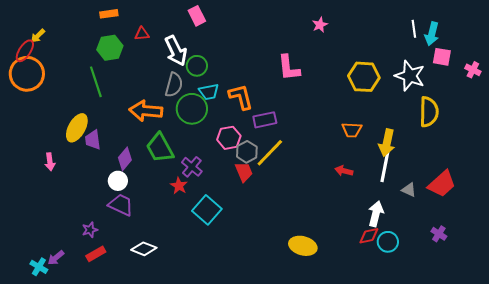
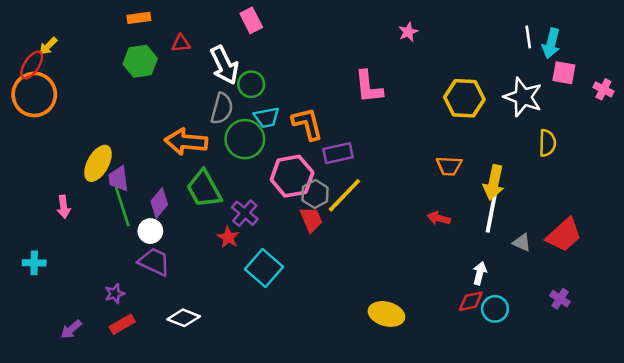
green line: (96, 82) -> (122, 207), moved
yellow semicircle: (429, 112) -> (547, 143), size x0.7
pink hexagon: (229, 138) -> (292, 176), size x1.4
white arrow: (376, 214) -> (480, 273), size x0.7
cyan cross: (39, 267) -> (34, 263), moved, turned -30

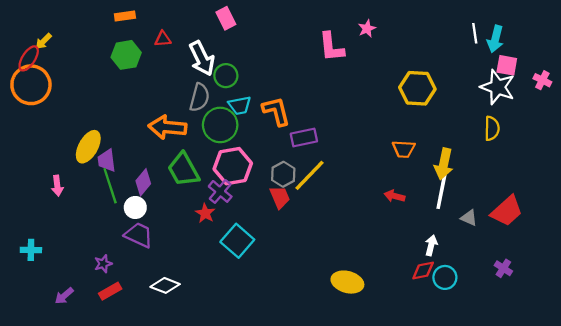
pink L-shape: (369, 87) -> (331, 47), moved
white star: (523, 97) -> (498, 87), moved
pink hexagon: (292, 176) -> (233, 166), moved
cyan cross: (34, 263) -> (31, 250), moved

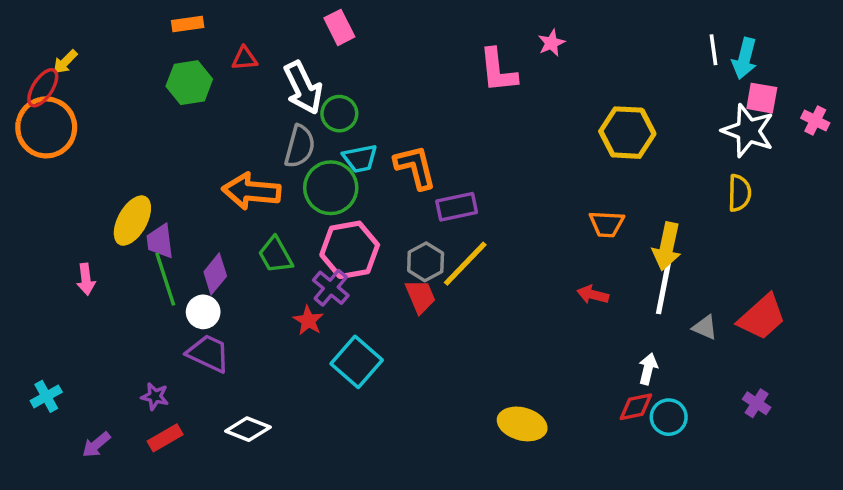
green trapezoid: (183, 170) -> (276, 255), size x0.7
cyan cross: (31, 250) -> (46, 396), moved, turned -30
purple star: (103, 264) -> (155, 396), turned 30

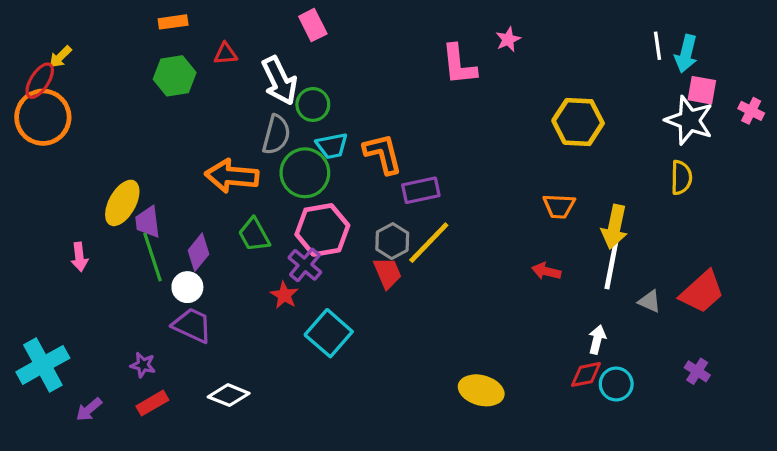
cyan cross: (46, 396) -> (43, 365), size x1.8

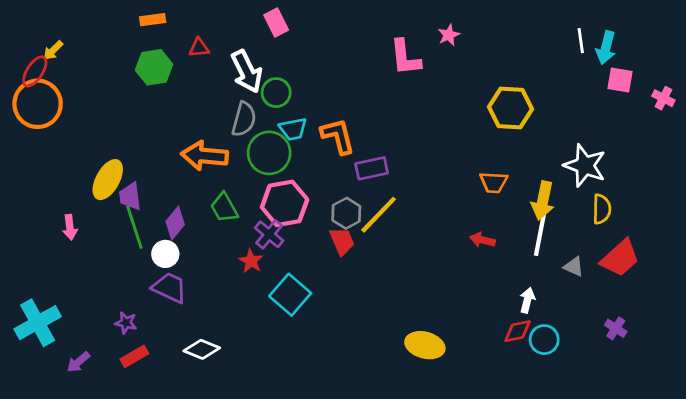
white star: (689, 120) -> (585, 166), moved
yellow semicircle: (681, 178) -> (602, 209), moved

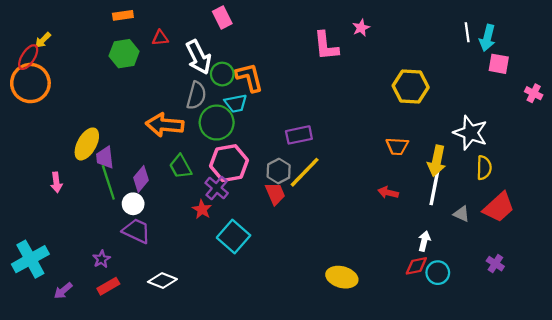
pink cross: (663, 98) -> (534, 93), moved
orange L-shape: (338, 136) -> (249, 77), moved
purple star: (126, 323) -> (102, 259), turned 30

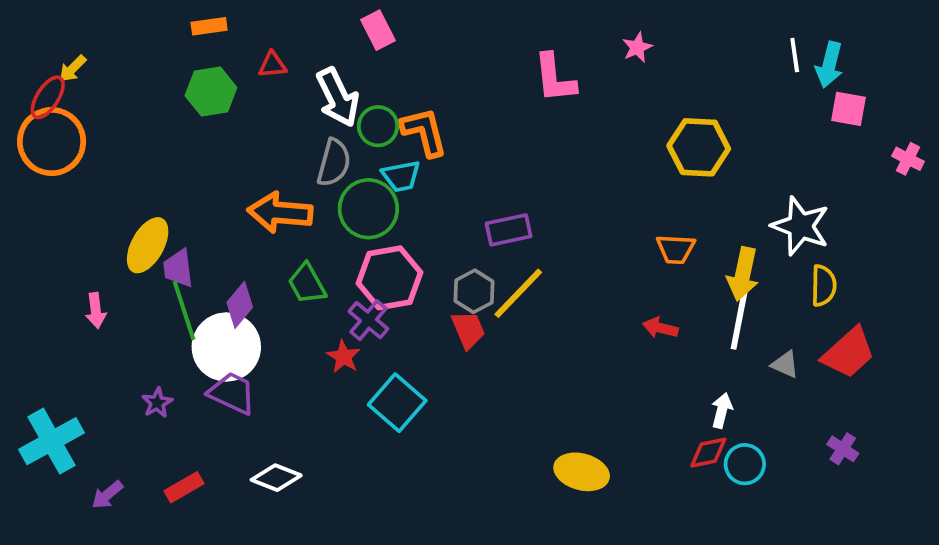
pink star: (361, 28) -> (637, 47), moved
white circle: (133, 204) -> (226, 347), size x1.8
purple star: (102, 259) -> (157, 403), moved

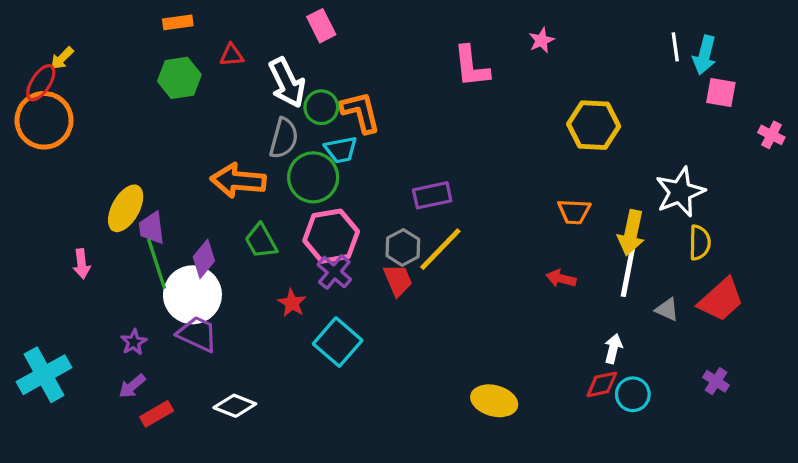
white star: (801, 226) -> (680, 192), turned 30
purple cross: (368, 320) -> (334, 272), moved
purple arrow: (107, 495) -> (132, 386), moved

